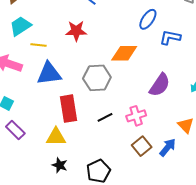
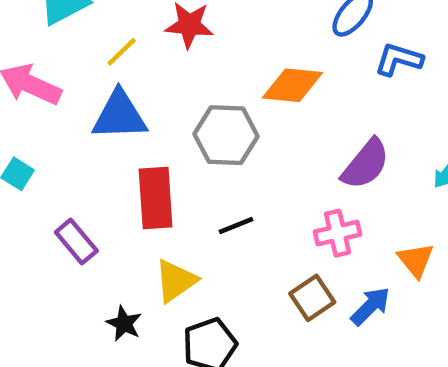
yellow line: (38, 45) -> (122, 52), moved, turned -56
pink cross: (136, 116) -> (338, 233), moved
purple rectangle: (15, 130) -> (76, 242), moved
yellow triangle: (56, 137) -> (176, 281), moved, turned -40

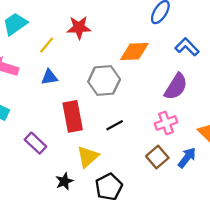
blue L-shape: (399, 59) -> (187, 47), moved, turned 35
blue triangle: (119, 115) -> (49, 77), size x0.6
black star: (124, 324) -> (64, 181), turned 30

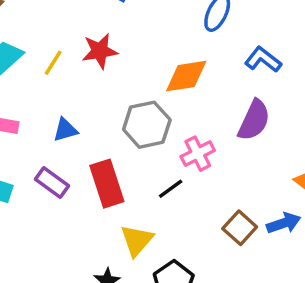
yellow line: (47, 45) -> (53, 63), moved
pink cross: (166, 123) -> (198, 154), moved
purple rectangle: (35, 143) -> (52, 183), moved
blue arrow: (187, 158) -> (284, 223), turned 40

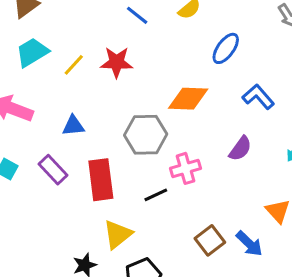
purple semicircle: (254, 120) -> (240, 149), size x0.7
blue arrow: (284, 223) -> (249, 244), turned 52

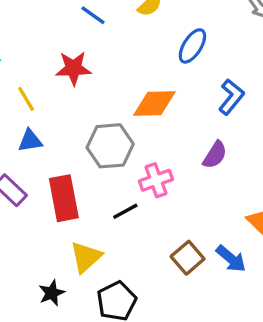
yellow line: (74, 65) -> (26, 99), moved, turned -70
blue L-shape: (258, 97) -> (231, 97), turned 84

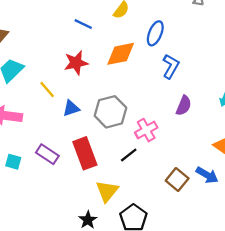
blue L-shape: (231, 97) -> (171, 66), moved
orange diamond: (154, 103) -> (121, 54), moved
blue triangle: (30, 141) -> (71, 108), moved

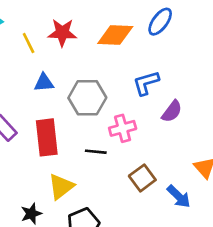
blue L-shape: (171, 66) -> (146, 83), moved, turned -150
yellow line: (47, 89) -> (29, 43), moved
black line: (129, 155) -> (96, 152), turned 30
brown square: (177, 180) -> (142, 178), moved

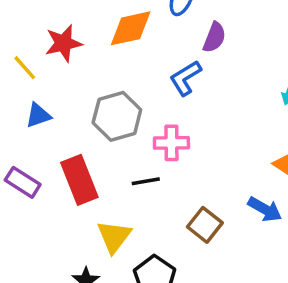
blue triangle: (44, 83) -> (38, 115), moved
purple semicircle: (172, 111) -> (214, 37), moved
pink cross: (123, 128) -> (171, 143), turned 30
brown square: (142, 178) -> (205, 225), moved

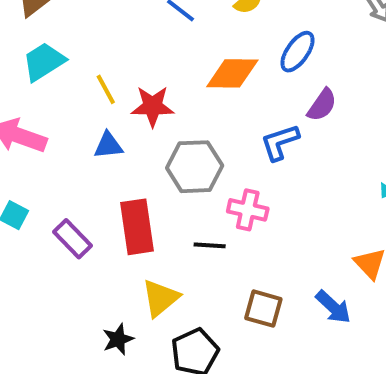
red star: (63, 43) -> (153, 106), moved
purple rectangle: (23, 182) -> (72, 239), moved
brown square: (205, 225) -> (263, 309), turned -36

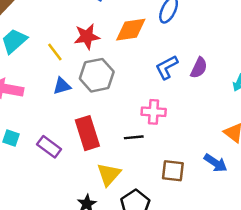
purple semicircle: (322, 105) -> (199, 68), moved
red star: (153, 106) -> (87, 36), moved
gray hexagon: (195, 167) -> (97, 75), moved

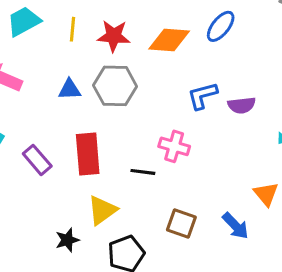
yellow line: (55, 52) -> (73, 29), moved, turned 30
purple semicircle: (199, 68) -> (242, 105), turned 45

